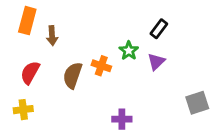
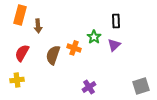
black rectangle: (159, 29) -> (116, 21), turned -40
gray square: (197, 103) -> (141, 86), moved
purple cross: (122, 119) -> (89, 87), turned -32

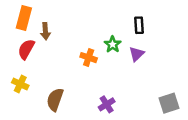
red semicircle: (22, 53) -> (26, 49), moved
brown semicircle: (53, 55) -> (55, 100), moved
yellow cross: (17, 80) -> (20, 84), moved, turned 32

